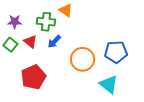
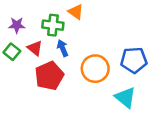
blue arrow: (54, 42) -> (63, 48), turned 112
red pentagon: (33, 77) -> (49, 76), moved

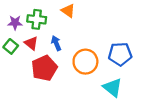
green cross: (53, 25) -> (37, 19), moved

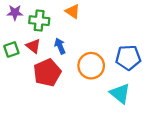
purple star: (15, 23) -> (15, 13), moved
green square: (11, 46) -> (11, 49), turned 32

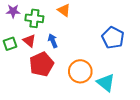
blue pentagon: (128, 58) -> (113, 38), moved, turned 30
orange circle: (91, 66) -> (80, 71), moved

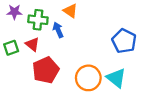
blue arrow: (53, 41) -> (58, 30), moved
cyan triangle: (106, 83) -> (116, 78), moved

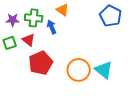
purple star: (14, 12) -> (13, 20), moved
blue pentagon: (124, 41) -> (111, 16), moved

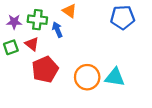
blue pentagon: (111, 16) -> (123, 17), turned -30
cyan triangle: (104, 70) -> (115, 77), turned -30

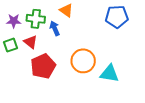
orange circle: (87, 77) -> (83, 61), moved

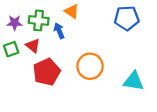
cyan triangle: (109, 74) -> (134, 81), moved

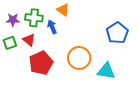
blue pentagon: (127, 18) -> (117, 33), moved, turned -30
cyan triangle: (134, 81) -> (106, 71), moved

